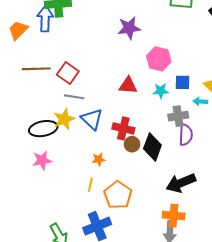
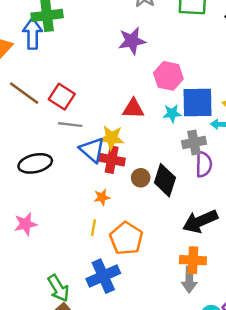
brown line: (36, 69) -> (24, 93), turned 40
blue square: (183, 82) -> (198, 103), size x1.8
yellow star: (64, 119) -> (112, 138), moved, turned 30
red cross: (123, 128) -> (112, 160), moved
pink star: (42, 160) -> (26, 224), moved

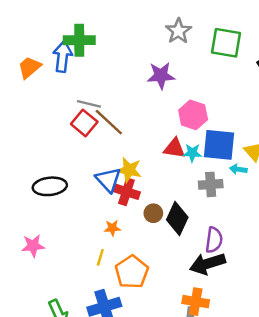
brown line: (24, 93) -> (109, 122), moved
red triangle: (133, 109) -> (174, 148), moved
gray line: (70, 125) -> (89, 104), moved
purple semicircle: (204, 164) -> (214, 240), moved

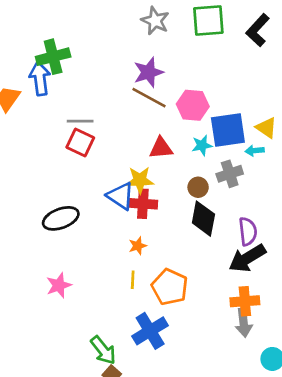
brown line: (109, 122) -> (149, 98), moved
red triangle: (174, 148) -> (161, 148), moved
brown circle: (153, 213) -> (198, 187), moved

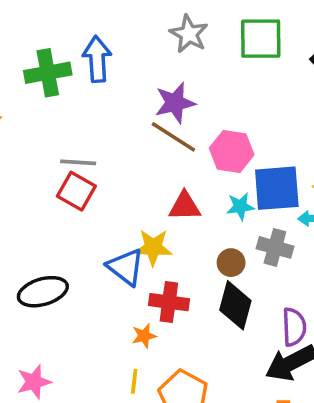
blue arrow: (40, 78) -> (97, 59), moved
gray cross: (230, 174) -> (275, 247), turned 30
red cross: (143, 204) -> (169, 302), moved

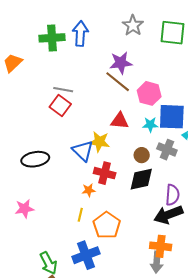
black diamond: (235, 305) -> (141, 179), turned 56

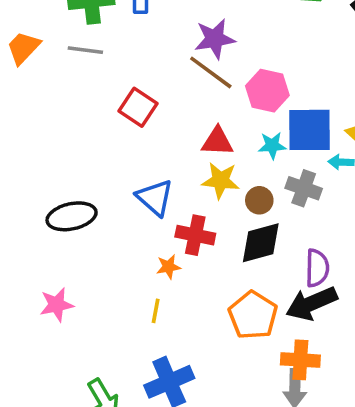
gray line: (63, 90) -> (85, 50), moved
red square: (60, 105) -> (138, 107), moved
yellow star: (99, 142) -> (221, 180), moved
orange pentagon: (107, 225) -> (253, 315), moved

